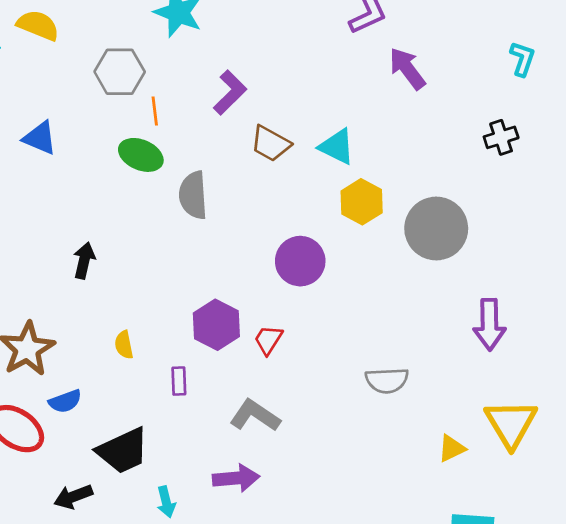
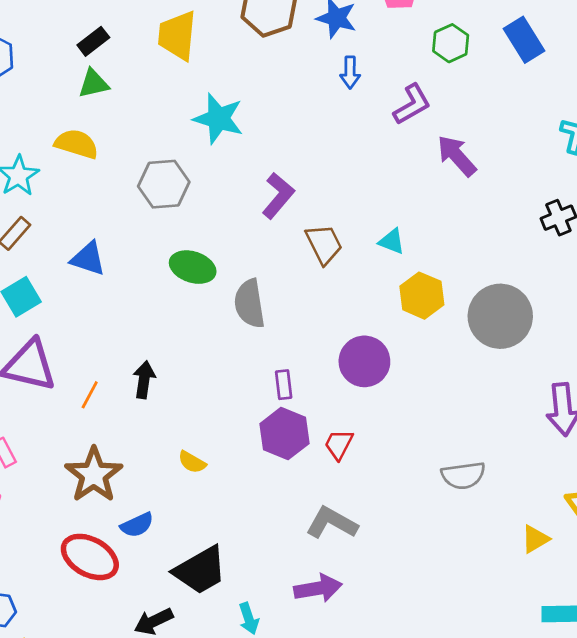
orange line: (155, 111) -> (90, 395), moved, turned 40
brown trapezoid: (271, 144) -> (324, 244), turned -141
cyan triangle: (337, 147) -> (392, 241), size x0.7
yellow semicircle: (124, 345) -> (192, 462), turned -44
purple rectangle: (179, 381) -> (284, 385), moved

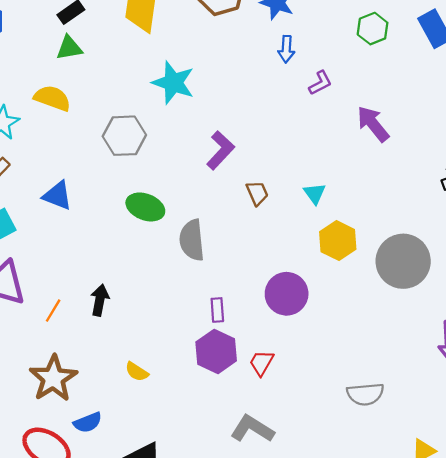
purple L-shape: (412, 104) -> (320, 83), moved, size x0.7
cyan triangle: (392, 241) -> (315, 194), turned 30
brown trapezoid: (324, 244) -> (257, 193), size x0.7

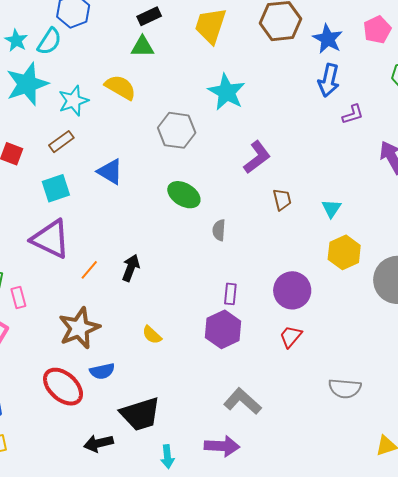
blue arrow: (286, 49) -> (329, 80), size x1.4
gray semicircle: (192, 240) -> (219, 230), size x0.6
red trapezoid: (261, 363) -> (291, 337), moved

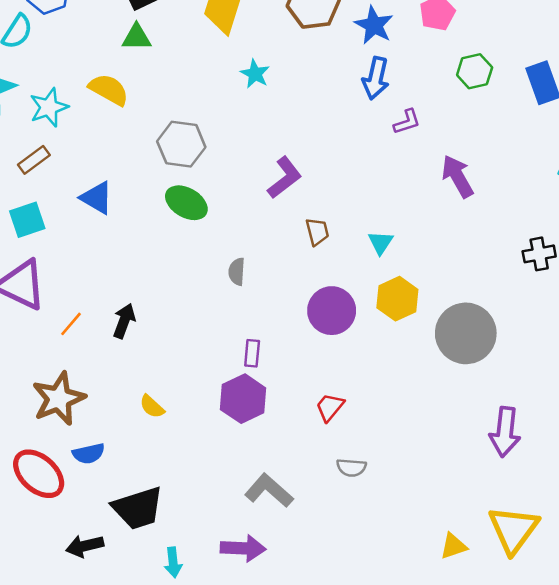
cyan star: (227, 92) -> (255, 74), moved, size x0.6
green ellipse: (184, 195) -> (186, 203), moved
purple circle: (292, 290) -> (332, 311), moved
gray semicircle: (345, 388) -> (351, 468), moved, size x0.7

